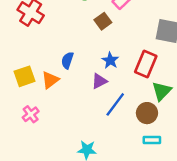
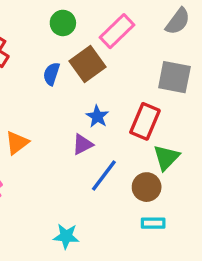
brown square: (103, 21) -> (87, 64), size x1.5
blue semicircle: (67, 60) -> (51, 74), moved

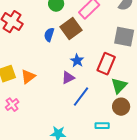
brown circle: (147, 187) -> (121, 107), moved
cyan rectangle: (153, 223) -> (102, 126), moved

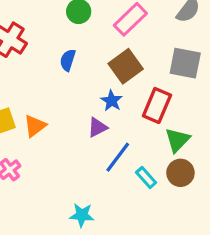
brown square: (71, 29) -> (126, 66), moved
cyan rectangle: (102, 126) -> (146, 178), moved, turned 48

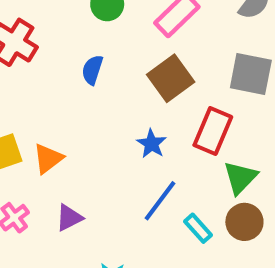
blue star: (112, 101) -> (152, 144), moved
purple triangle: (97, 127) -> (69, 218), moved

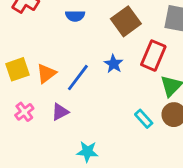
blue semicircle: (92, 70) -> (75, 16), turned -108
blue line: (160, 201) -> (78, 78), moved

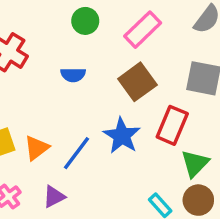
blue star: (114, 64) -> (122, 136), size x1.5

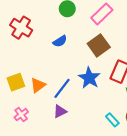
blue semicircle: (73, 75) -> (60, 41), turned -32
purple triangle: (54, 197) -> (60, 111), moved

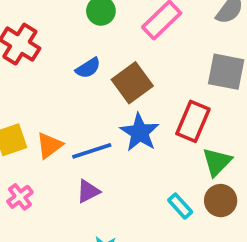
brown square: (99, 45) -> (132, 83), moved
blue line: (62, 88) -> (92, 151), turned 35

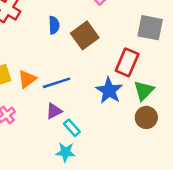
blue semicircle: (88, 68) -> (54, 25), turned -60
blue star: (140, 132) -> (109, 91), moved
cyan rectangle: (180, 206) -> (72, 128), moved

